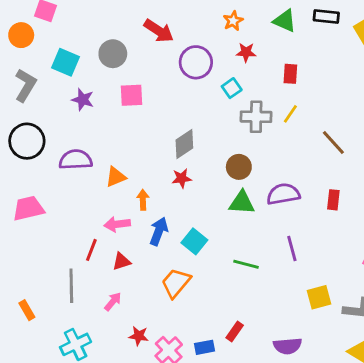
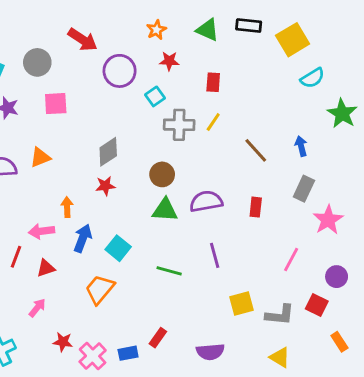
orange triangle: (116, 177) -> (40, 157), moved

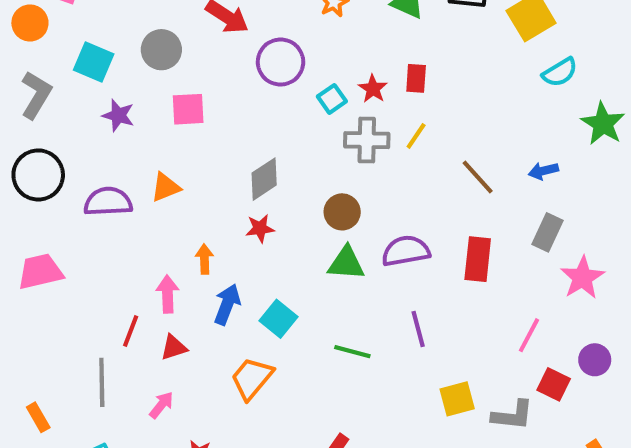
red star: (169, 61) -> (373, 89), moved, turned 30
blue arrow: (301, 146) -> (543, 171), turned -90
red rectangle: (256, 207) -> (478, 259), size x1.5
pink arrow: (42, 231) -> (168, 294), turned 95
red square: (317, 305) -> (554, 384), moved

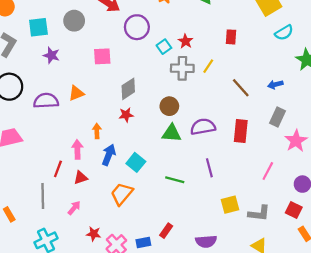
cyan square: (94, 62) -> (38, 27), turned -30
red rectangle: (416, 78) -> (231, 37), moved
pink square: (188, 109) -> (102, 56), moved
red square: (554, 384) -> (294, 210), moved

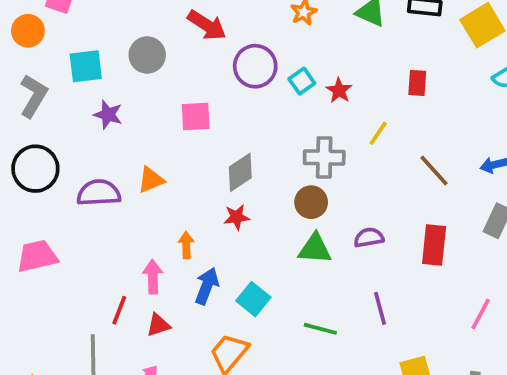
cyan square: (164, 47) -> (302, 81), moved
gray cross: (182, 68) -> (324, 157), moved
purple semicircle: (203, 127) -> (369, 238), size x0.7

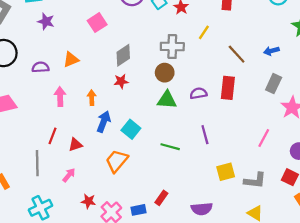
pink square: (196, 116) -> (97, 23), turned -30
purple semicircle: (99, 193) -> (40, 67), size x0.7
red rectangle: (434, 245) -> (228, 88), moved
pink arrow: (153, 277) -> (60, 97), moved

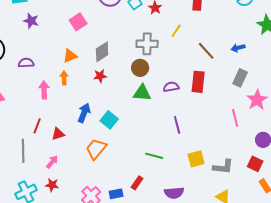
orange triangle: (71, 60) -> (70, 56), moved
orange arrow: (92, 98) -> (64, 78), moved
pink line: (264, 138) -> (235, 118), moved, turned -42
green line: (170, 147) -> (154, 156), moved
red star: (88, 201) -> (52, 185), moved

